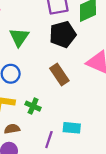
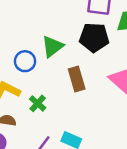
green triangle: (19, 37) -> (52, 46), moved

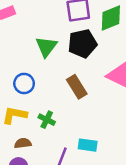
green triangle: (52, 46) -> (46, 47), moved

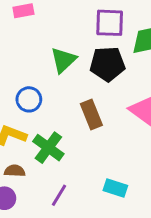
green cross: (47, 120) -> (48, 148), size x1.5
cyan rectangle: (88, 145) -> (115, 188), moved

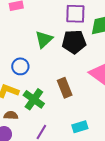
brown rectangle: (91, 115) -> (65, 88), moved
cyan rectangle: (115, 188) -> (80, 127), turned -35

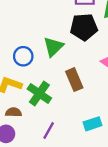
green triangle: (44, 39) -> (53, 47), moved

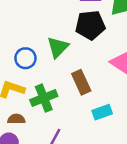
green cross: (39, 93) -> (44, 98), turned 35
cyan rectangle: (92, 124) -> (102, 112), moved

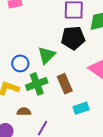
green cross: (44, 98) -> (37, 84), moved
brown semicircle: (16, 119) -> (24, 112), moved

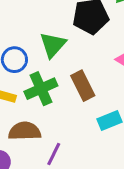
brown semicircle: (24, 112) -> (25, 131), size x1.5

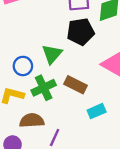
brown rectangle: (83, 86) -> (76, 85), turned -35

